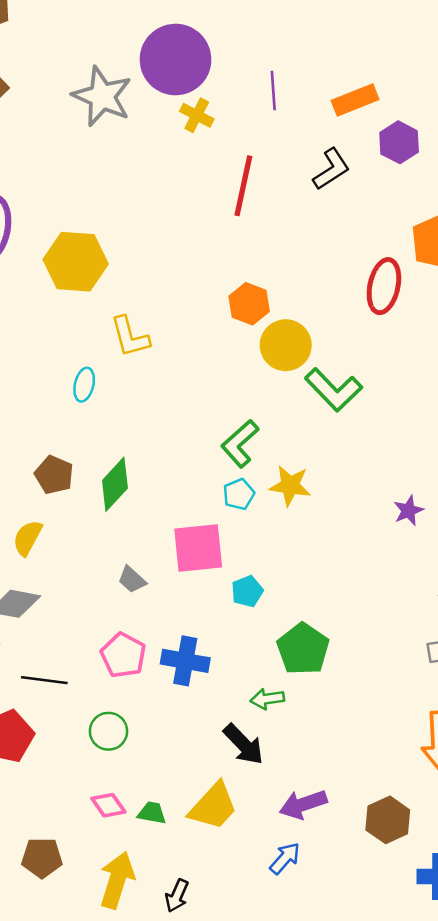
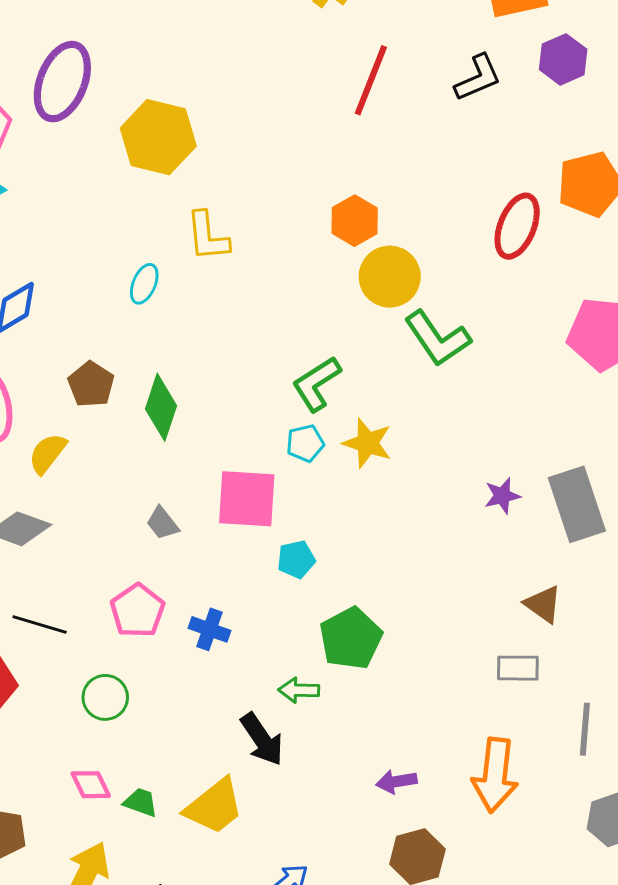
green diamond: (115, 484) -> (161, 407), turned -34
blue cross: (185, 661) -> (209, 629), size x0.7
purple arrow: (303, 804) -> (397, 782), moved, size x0.7

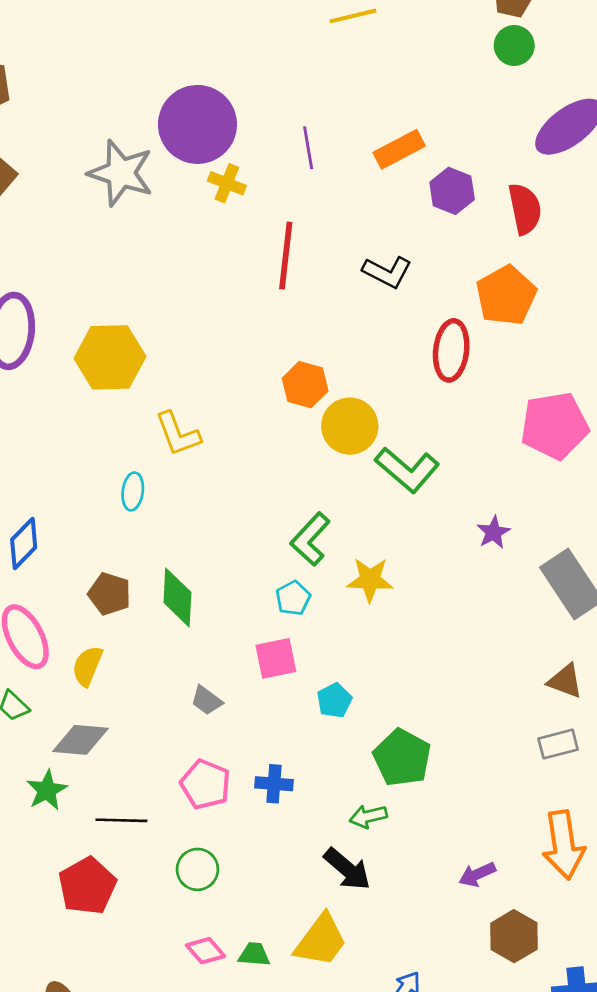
black L-shape: (478, 78) -> (387, 272), moved, turned 66
cyan pentagon: (305, 443) -> (293, 598), moved
purple star: (502, 496) -> (493, 532), moved
pink square: (247, 499) -> (276, 658), size x0.7

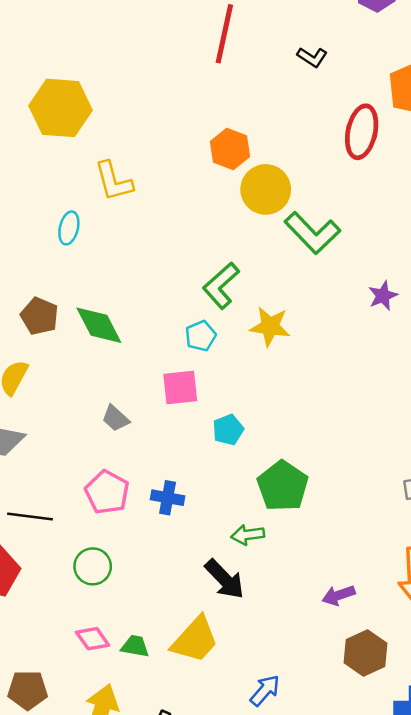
black L-shape: (387, 272) -> (312, 57), size x0.7
green diamond: (177, 597) -> (99, 325), turned -36

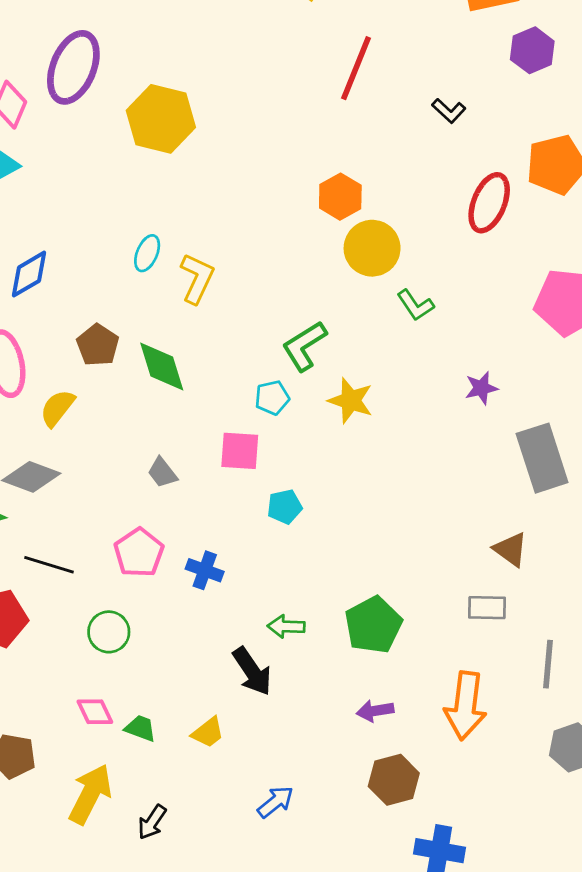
yellow L-shape: (114, 181) -> (197, 278), moved, turned -150
green L-shape: (312, 233) -> (415, 305), size x0.6
green pentagon: (283, 486) -> (373, 625), moved
yellow trapezoid: (195, 640) -> (208, 732), size x0.6

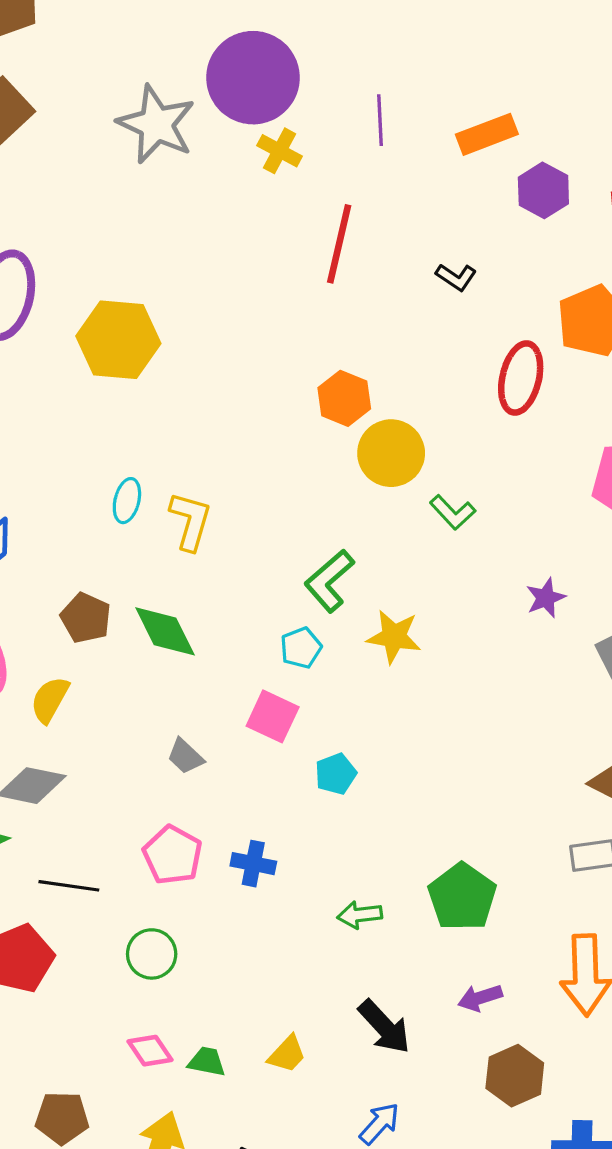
pink square: (240, 451) -> (273, 716), turned 30
black arrow: (252, 671) -> (384, 1027), moved

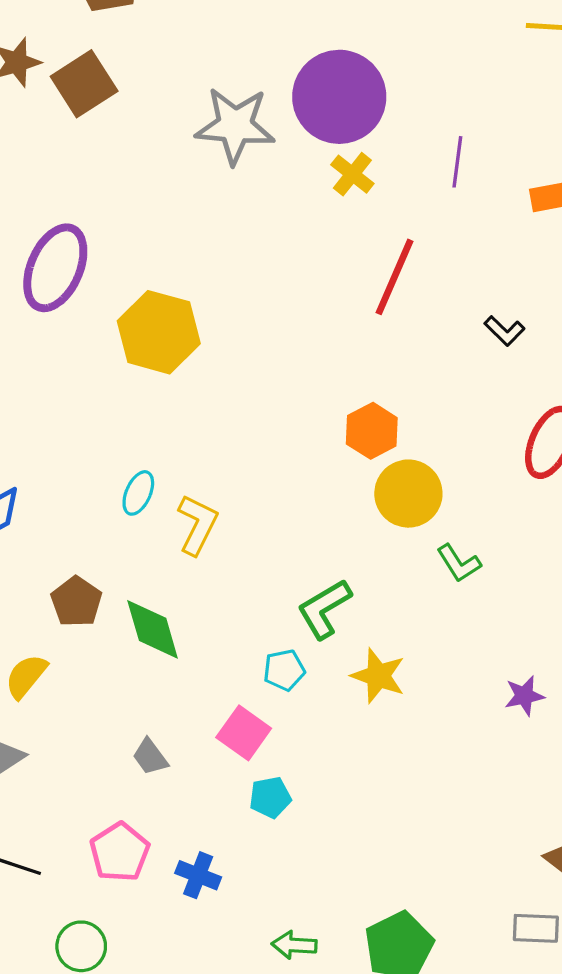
gray star: (156, 124) -> (235, 126), turned -30
purple star: (546, 598) -> (524, 696), moved
cyan pentagon: (336, 774) -> (270, 797), moved

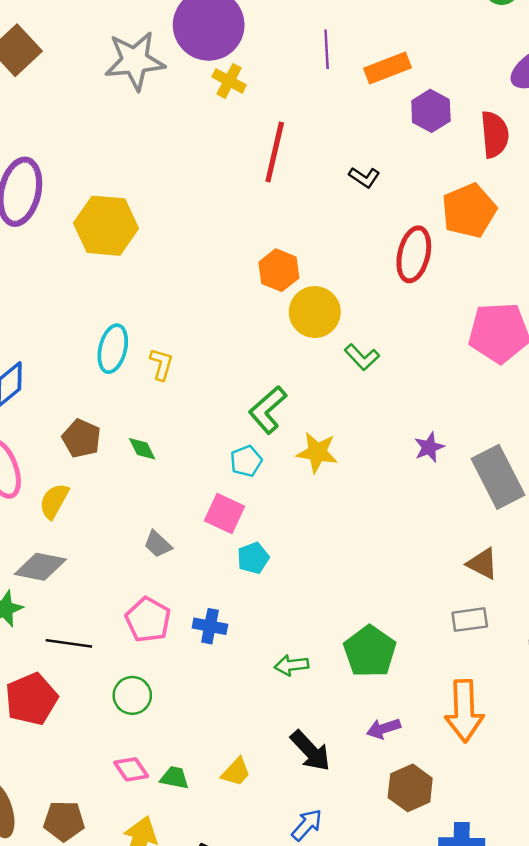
purple line: (457, 162) -> (327, 49), moved
cyan ellipse: (138, 493) -> (113, 349), size x1.4
yellow L-shape: (197, 525) -> (161, 364), size x0.7
green diamond: (153, 629) -> (142, 449), size x0.6

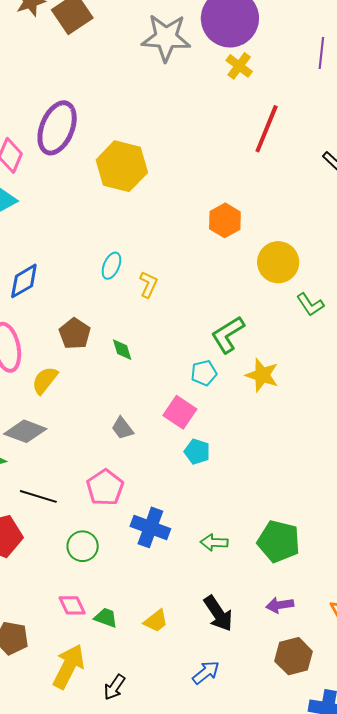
orange hexagon: (279, 270) -> (225, 220), moved
cyan ellipse: (113, 349) -> (111, 266), size x0.7
cyan pentagon: (253, 558) -> (197, 452), turned 30
blue cross: (210, 626) -> (150, 527), moved, size x1.4
green pentagon: (370, 651) -> (279, 541), turned -30

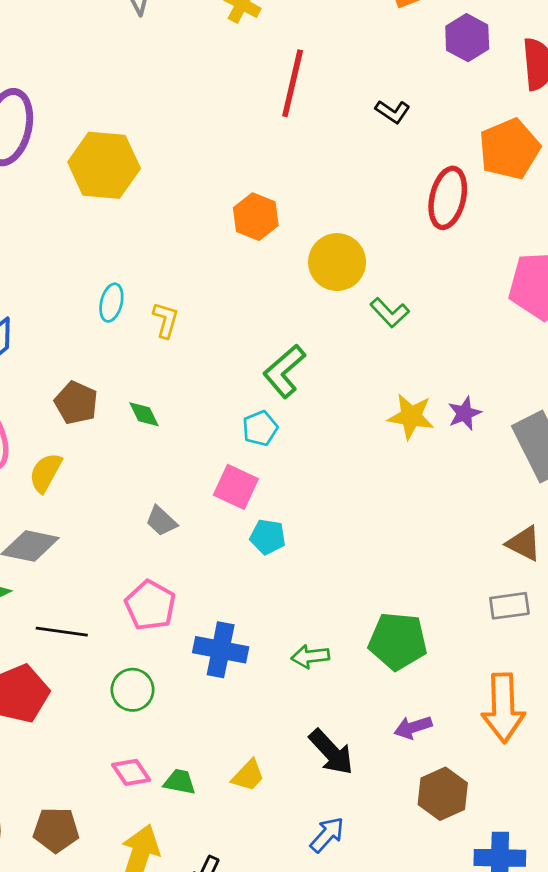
yellow star: (262, 375) -> (411, 416), moved

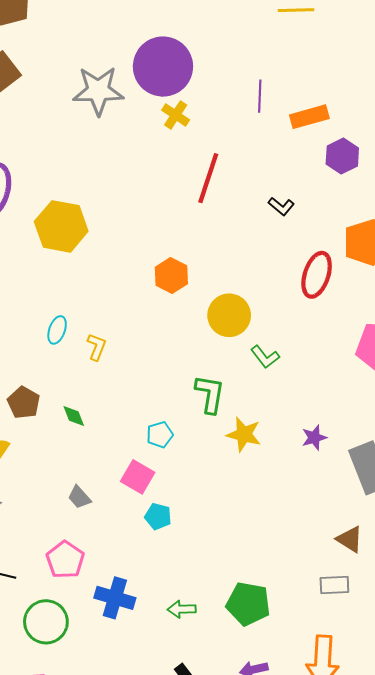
green L-shape: (284, 371) -> (210, 394), moved, turned 135
yellow star: (411, 416) -> (244, 434), moved
green circle: (133, 690) -> (46, 622), size x1.4

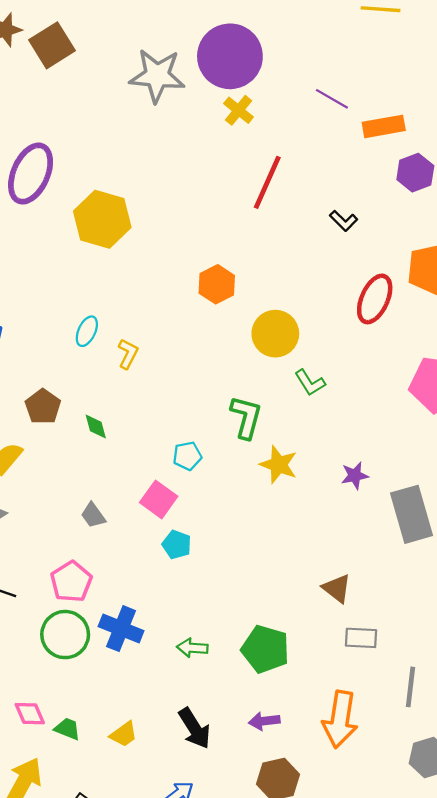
purple line: (260, 96) -> (332, 99), turned -68
brown triangle: (350, 539) -> (337, 588), moved
green circle: (46, 622) -> (65, 635), moved

